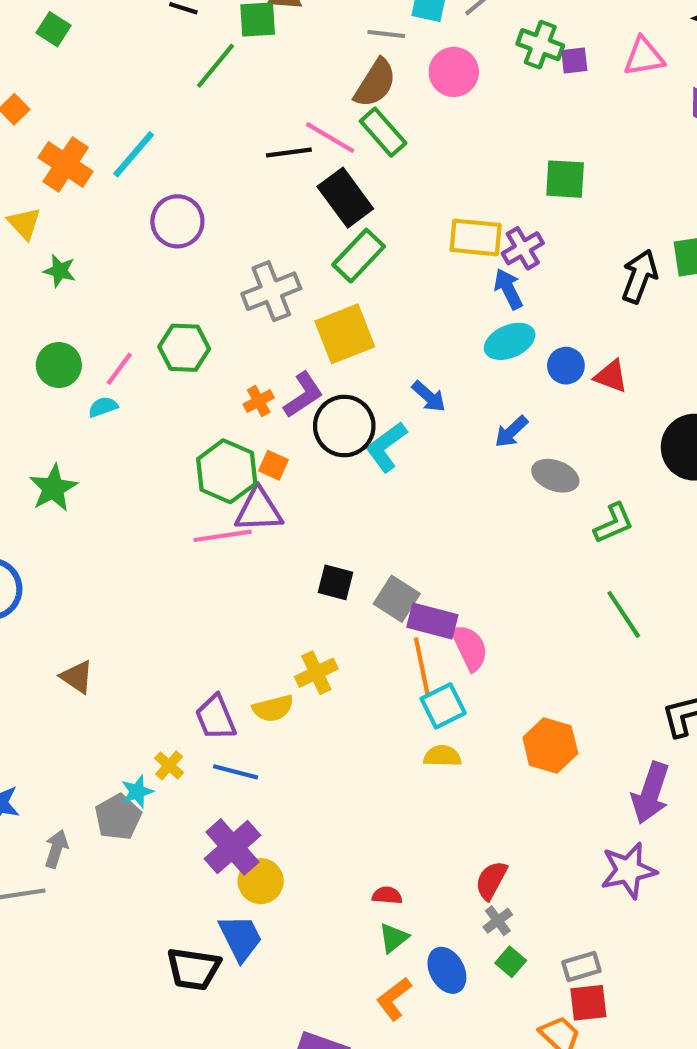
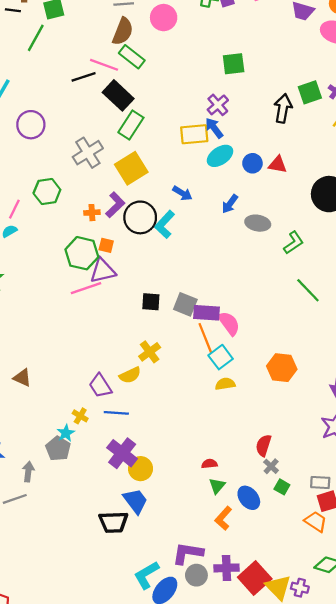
yellow rectangle: (476, 237) -> (194, 134), moved
orange cross: (259, 401) -> (92, 213), turned 35
gray rectangle: (581, 966) -> (320, 482), turned 30

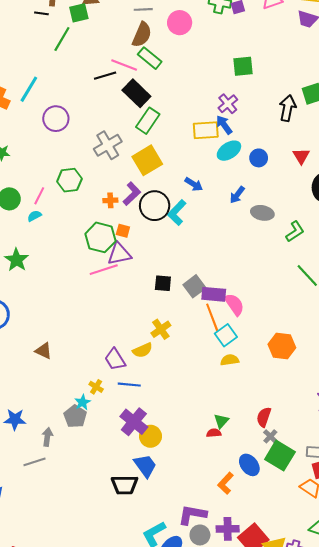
red triangle: (278, 164) -> (301, 156), moved, turned 48
gray square: (185, 304) -> (194, 286), turned 30
green triangle: (217, 486) -> (221, 421), moved
green square: (282, 487) -> (280, 456), size x2.0

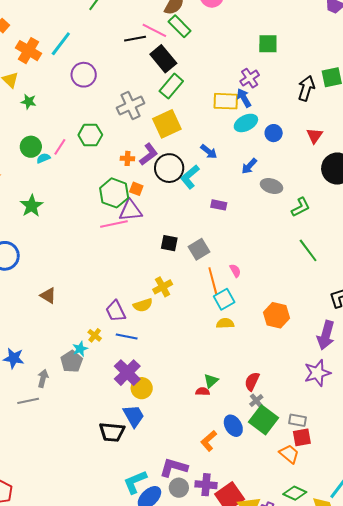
cyan semicircle: (34, 216) -> (43, 158), moved
purple rectangle: (214, 294) -> (219, 205), moved, size x0.7
pink semicircle: (234, 304) -> (235, 271), size x0.6

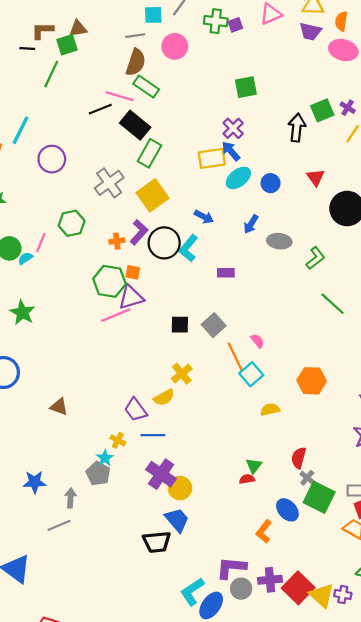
yellow semicircle: (225, 323) -> (270, 409), moved

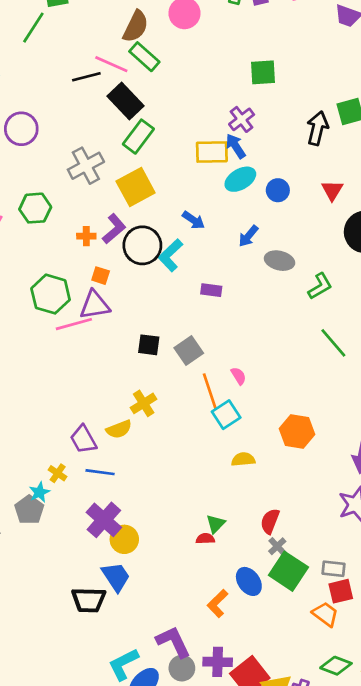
green hexagon: (109, 281) -> (51, 294), moved
purple L-shape: (231, 568) -> (173, 642), turned 52

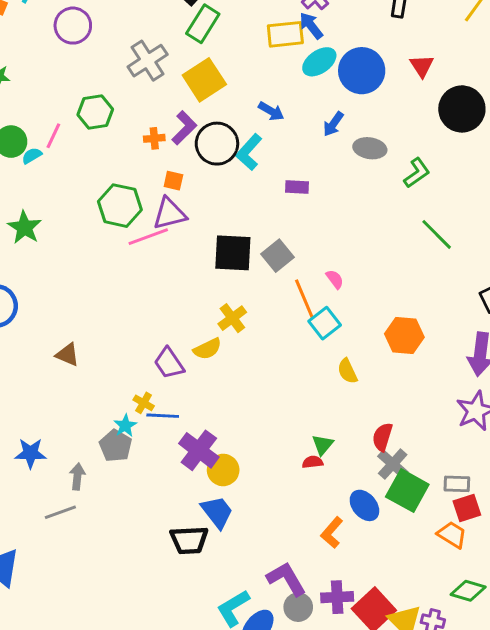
blue circle: (278, 190) -> (362, 71), size x1.8
black square: (149, 345) -> (233, 253), size x1.6
yellow semicircle: (243, 459) -> (347, 371), turned -105
blue line: (100, 472) -> (163, 416), moved
gray cross: (277, 546) -> (393, 464), size x1.5

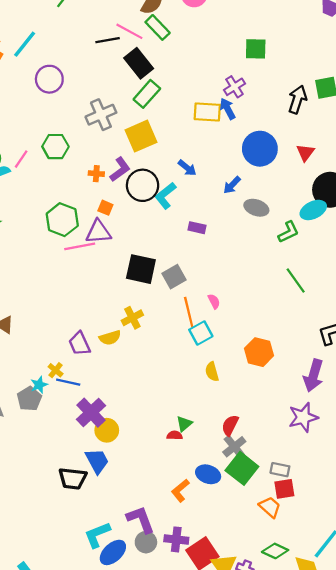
cyan ellipse: (319, 62) -> (313, 210), moved
blue ellipse: (364, 505) -> (208, 474), turned -40

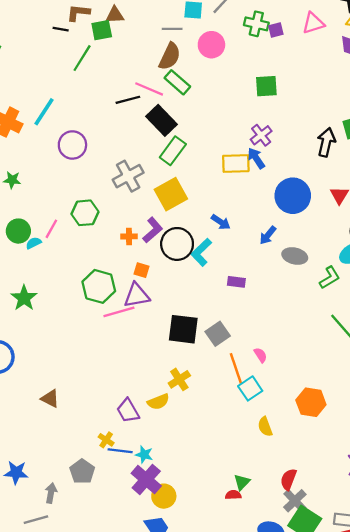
green square: (256, 49) -> (266, 86), moved
cyan star: (39, 385) -> (144, 455), moved, turned -30

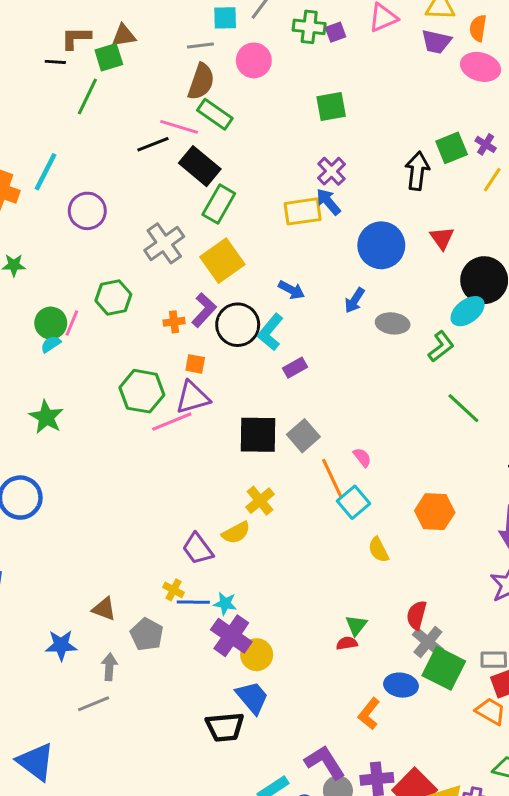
green circle: (18, 231) -> (51, 323), moved
purple rectangle: (236, 282) -> (295, 368), moved, turned -30
brown triangle: (50, 398) -> (104, 609), moved

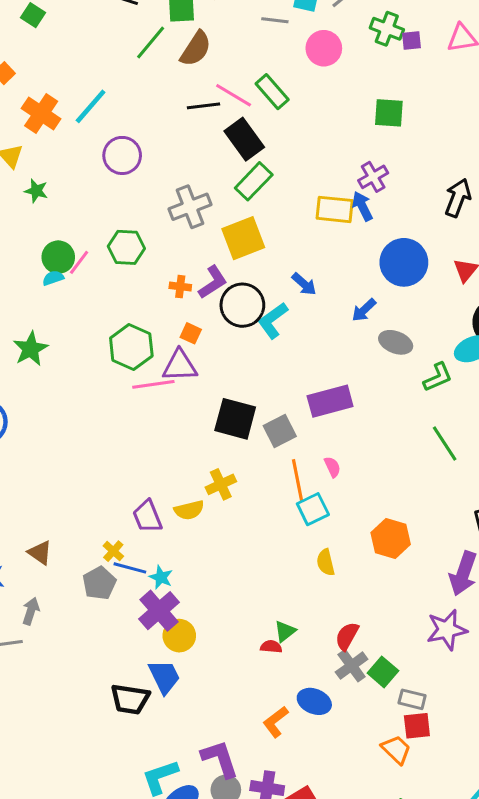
brown semicircle: (201, 82) -> (196, 49), moved
purple rectangle: (295, 368) -> (330, 401), moved, size x1.8
gray pentagon: (147, 634) -> (99, 583), moved
green square: (444, 668) -> (383, 672), moved, size x0.7

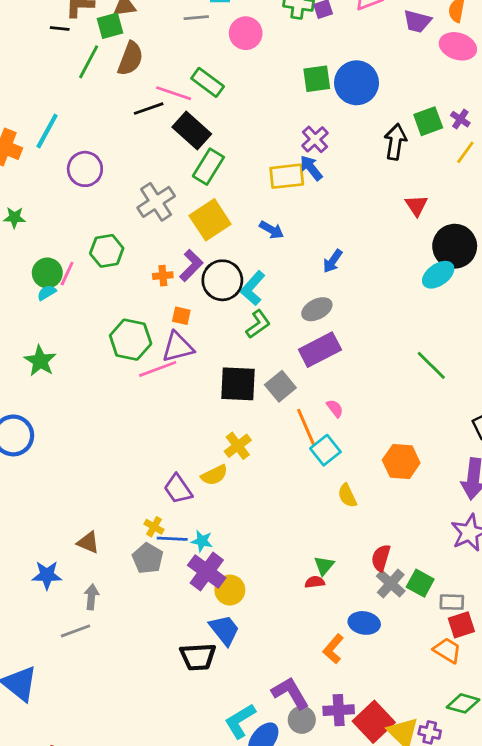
blue circle: (404, 262) -> (357, 83), moved
blue arrow: (304, 284) -> (272, 230), moved
gray ellipse: (396, 342) -> (317, 309), moved, turned -36
green L-shape: (438, 377) -> (258, 324), moved

